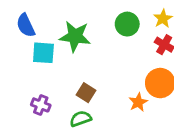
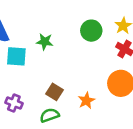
green star: (75, 36) -> (45, 42), size x0.6
orange star: (138, 102) -> (86, 101), moved

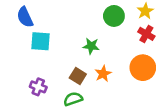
green star: (45, 42) -> (91, 46), moved
orange star: (86, 101) -> (103, 74), moved

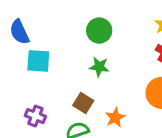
green circle: (114, 16) -> (99, 31), moved
orange star: (103, 74) -> (115, 118), moved

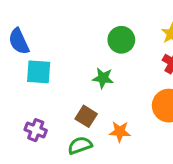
green circle: (99, 31) -> (121, 40), moved
orange star: (115, 118) -> (120, 132), turned 30

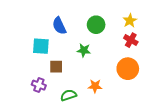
blue semicircle: (19, 41) -> (59, 26), moved
brown square: (86, 116) -> (56, 67), moved, turned -32

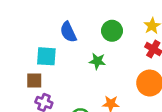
brown square: (56, 67) -> (34, 81), moved

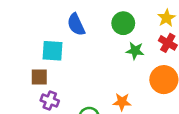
green star: (97, 61) -> (135, 51), moved

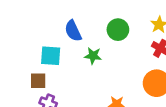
green star: (135, 51) -> (93, 56), moved

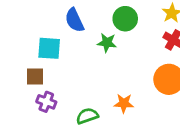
green star: (93, 56) -> (107, 43), moved

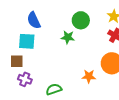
blue semicircle: (74, 20) -> (34, 20), moved
orange star: (124, 103) -> (89, 76), moved

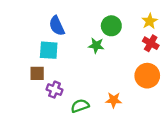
orange star: (89, 76) -> (114, 100), moved
purple cross: (25, 79) -> (54, 90), moved

